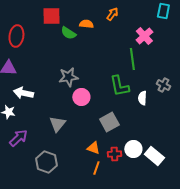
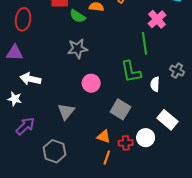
gray star: (68, 77) -> (78, 49), moved
gray square: (109, 122) -> (120, 109), turned -30
white rectangle: (154, 156) -> (168, 120), moved

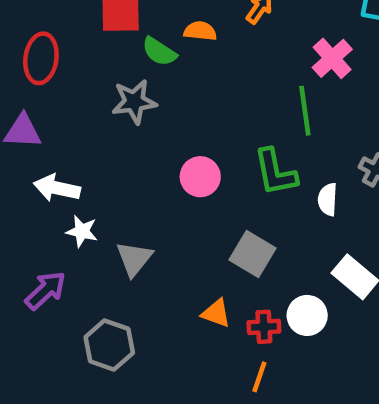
gray star: (78, 49) -> (134, 102), moved
pink circle: (91, 83) -> (200, 177), moved
white star: (15, 99) -> (82, 231), moved
orange line: (107, 158) -> (259, 377), moved

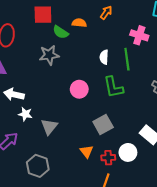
pink cross: (332, 58) -> (139, 35), turned -30
white semicircle: (328, 199) -> (104, 57), moved
gray square: (253, 254) -> (103, 124), turned 30
orange triangle: (216, 313) -> (86, 151), turned 32

